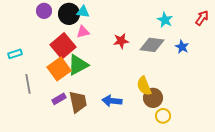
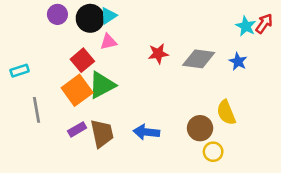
cyan triangle: (83, 12) -> (108, 16), turned -40
cyan star: (165, 20) -> (246, 26), moved
red square: (63, 46) -> (82, 60), size x0.7
yellow semicircle: (144, 86) -> (226, 112), moved

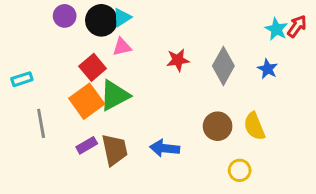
gray diamond: (199, 59) -> (223, 66), turned -68
brown circle: (200, 128) -> (218, 126), moved

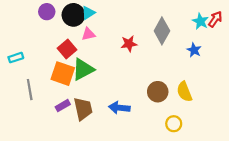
gray diamond: (223, 66) -> (162, 31), moved
orange square: (87, 101) -> (63, 74), turned -35

